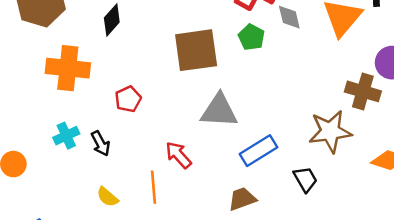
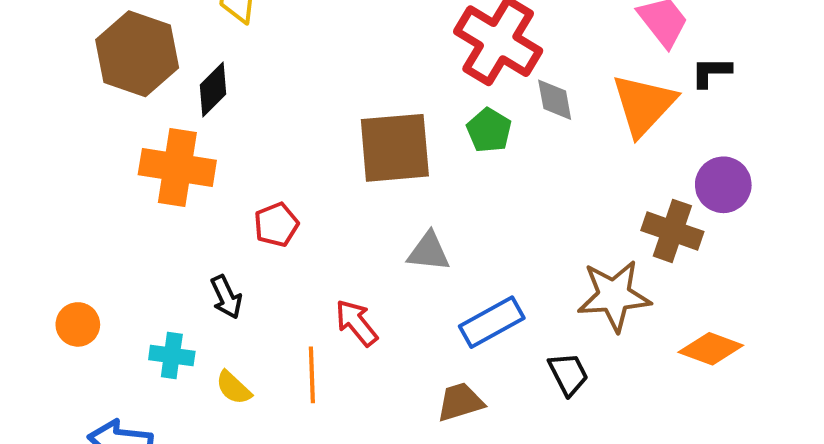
black diamond: (112, 20) -> (213, 89), moved
gray triangle: (219, 111) -> (429, 252), size x0.7
cyan cross: (66, 136) -> (172, 356), moved, turned 30

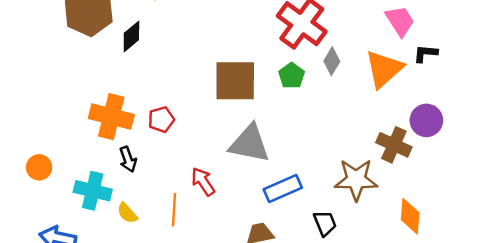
gray diamond: (555, 100) -> (332, 61), turned 36
orange cross: (177, 167) -> (111, 117), moved
gray triangle: (429, 252) -> (249, 144), size x1.6
orange diamond: (711, 349) -> (410, 216), turned 69
cyan cross: (172, 356) -> (93, 191), size x1.4

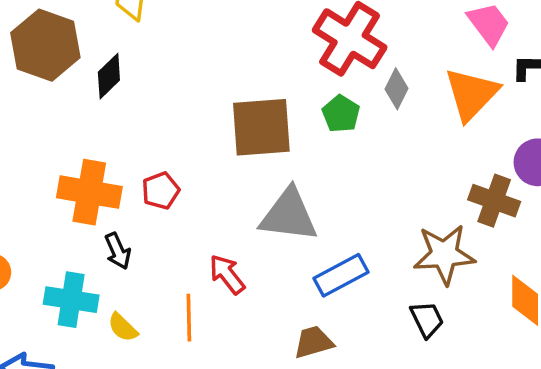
black trapezoid: (325, 223) -> (427, 319), moved

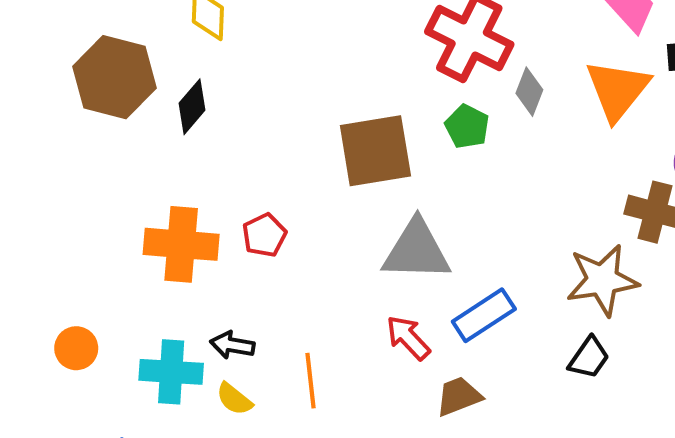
black arrow: (118, 251) -> (232, 345), moved, turned 129
red arrow: (227, 274) -> (408, 338), moved
black trapezoid: (427, 319) -> (589, 358), turned 66

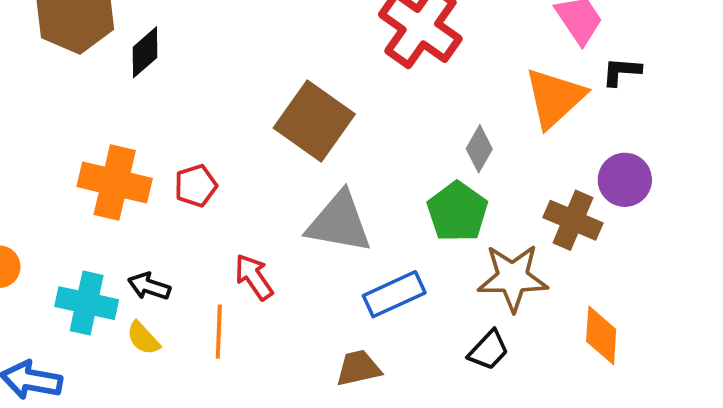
gray diamond: (529, 92) -> (479, 149), moved
green pentagon: (467, 127) -> (457, 212), moved, size x1.4
brown square: (375, 151) -> (314, 121), turned 36
red arrow: (408, 338) -> (254, 277), moved

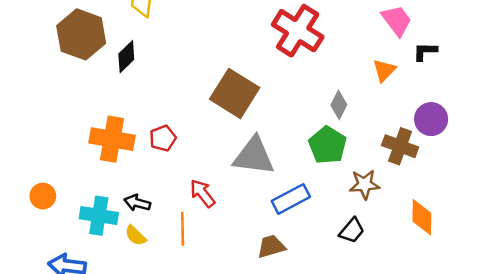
orange triangle: (555, 98) -> (384, 70), size x0.6
brown star: (513, 278) -> (364, 184), size x0.7

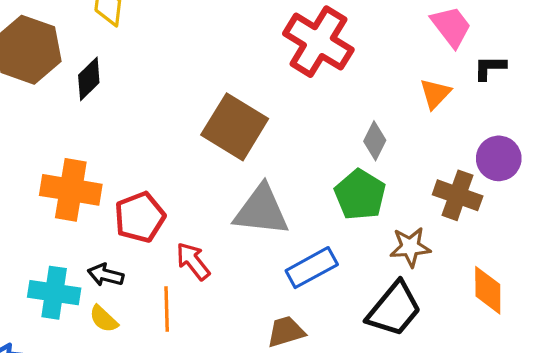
red pentagon: (163, 138) -> (140, 217), moved, size x1.4
black trapezoid: (352, 231) -> (394, 309), size x1.6

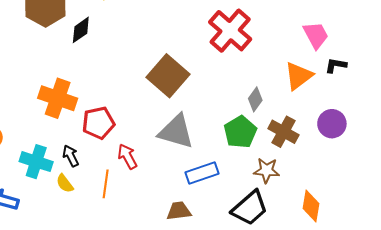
orange triangle: (435, 94) -> (299, 76), size x1.4
brown cross: (458, 195) -> (283, 132), moved
black arrow: (106, 275) -> (71, 156), turned 40

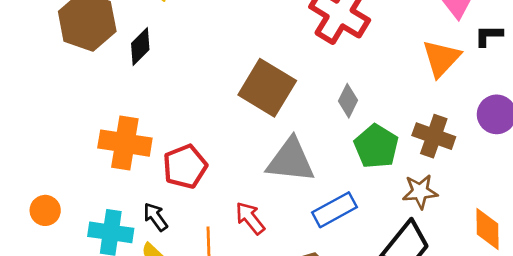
gray diamond: (255, 99) -> (348, 101), moved
red arrow: (127, 156) -> (250, 218), moved

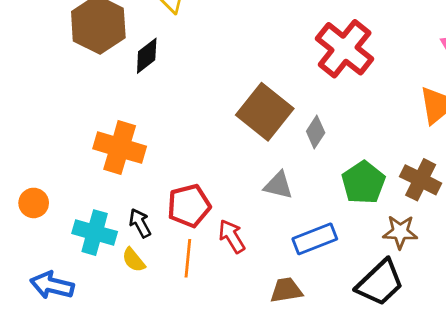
gray diamond: (348, 101) -> (316, 132), moved
gray triangle: (291, 160) -> (278, 185), size x0.6
red pentagon: (185, 167) -> (189, 206), moved

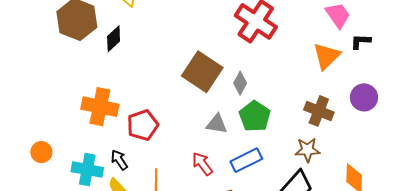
green pentagon: (363, 183) -> (255, 116), moved
red pentagon: (189, 206) -> (143, 125), moved
red arrow: (232, 236) -> (202, 164), moved

